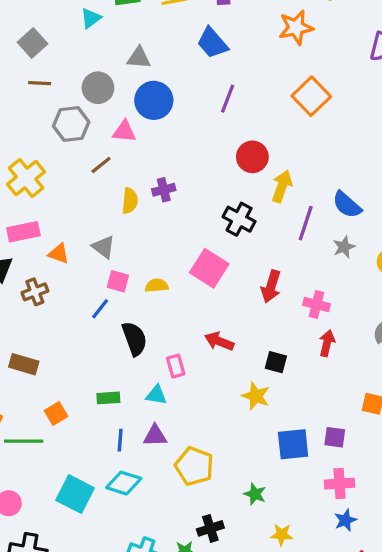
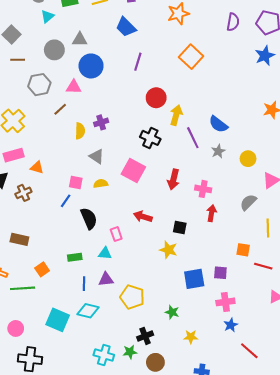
gray circle: (98, 88) -> (54, 50), moved
purple line: (306, 223) -> (193, 138), turned -40
gray triangle: (104, 247) -> (97, 156), moved

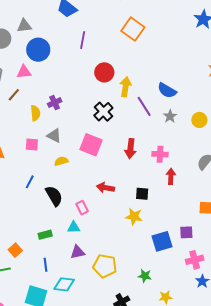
black cross: (150, 138) -> (103, 112), turned 30
pink square: (76, 183) -> (32, 144), moved
blue line: (84, 284) -> (46, 265), moved

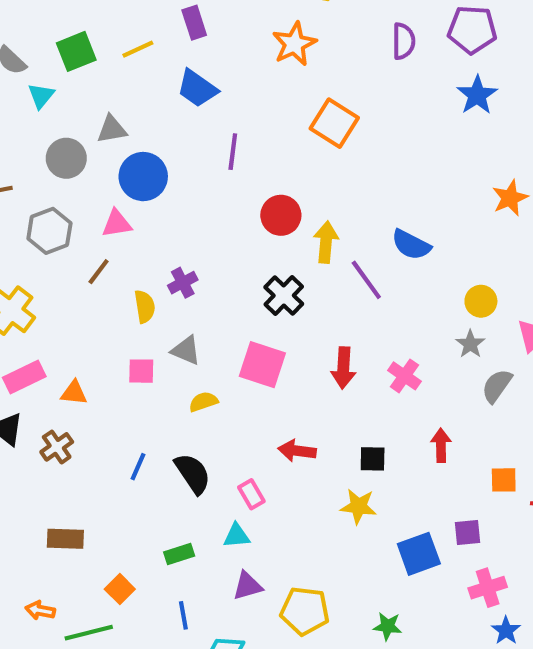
gray star: (170, 116) -> (470, 344), moved
pink cross: (160, 154) -> (404, 376), turned 35
red arrow: (171, 176) -> (441, 445), moved
blue line: (30, 182) -> (138, 467), moved

